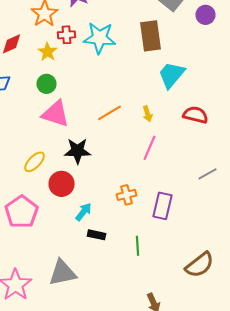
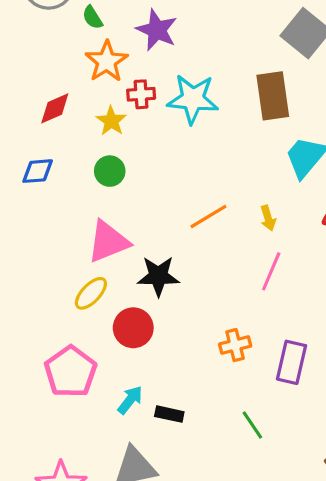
pink triangle: (56, 114) -> (108, 242), moved, turned -40
cyan arrow: (84, 212) -> (130, 400), moved
black rectangle: (96, 235) -> (169, 414), moved
green line: (138, 246) -> (252, 425), turned -30

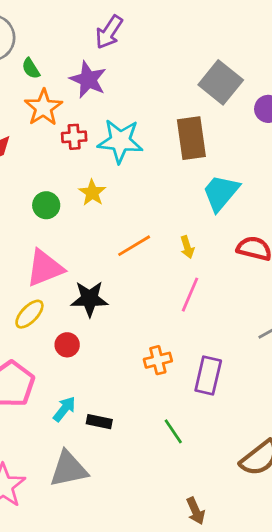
yellow star: (111, 121) -> (92, 193), moved
red circle: (133, 328) -> (67, 345), size x0.7

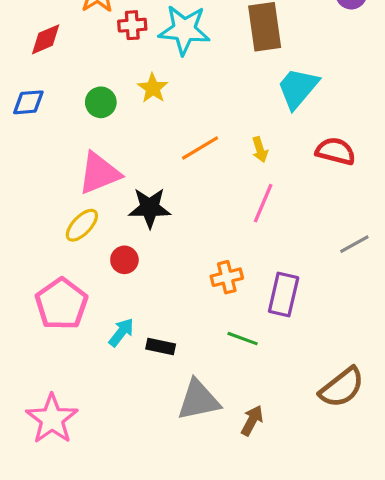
green line: (173, 431) -> (243, 339), moved, turned -36
gray triangle: (69, 469) -> (198, 400), moved
brown arrow: (196, 511) -> (252, 421), moved, turned -128

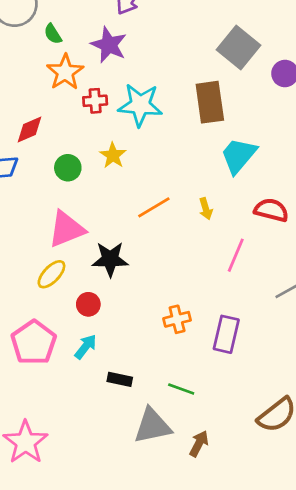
red diamond: (46, 39) -> (30, 129), moved
pink line: (263, 203) -> (236, 255), moved
cyan arrow: (121, 332) -> (86, 347), moved
green line: (243, 339) -> (181, 389), moved

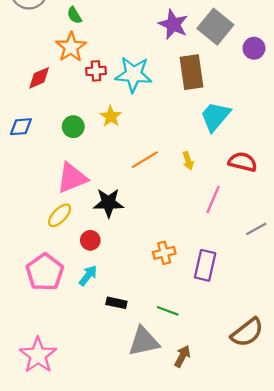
green semicircle: (53, 34) -> (74, 15), moved
purple star: (109, 45) -> (173, 24), moved
red diamond: (30, 129) -> (39, 78), moved

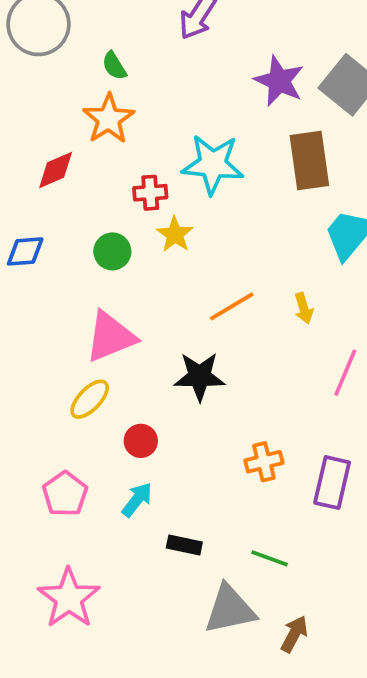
red cross: (96, 71) -> (150, 193), moved
black star: (108, 203) -> (200, 376), moved
pink pentagon: (45, 272) -> (65, 494), size x0.7
pink star: (38, 355) -> (69, 598), moved

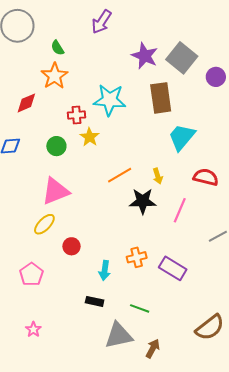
black star: (200, 376) -> (143, 201), moved
purple rectangle: (332, 483) -> (173, 268), turned -72
cyan arrow: (137, 500) -> (105, 270), moved, turned 150
pink star: (69, 598) -> (33, 329), size x0.5

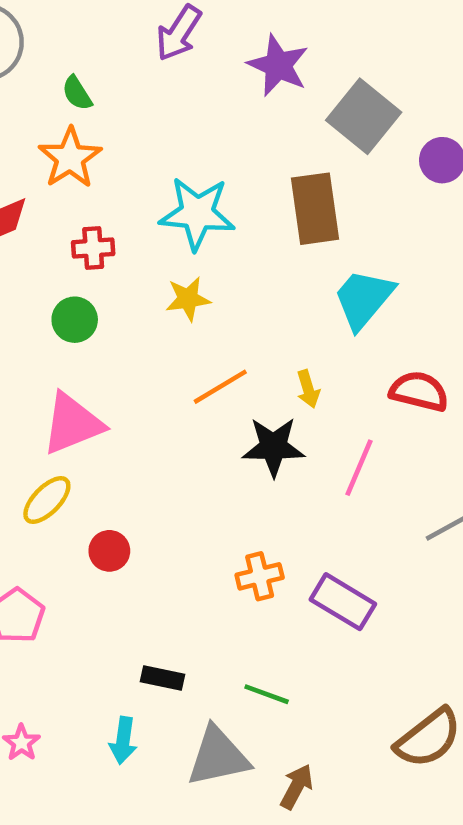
purple star: (145, 56) -> (278, 65), moved
red cross: (77, 115) -> (93, 248), moved
yellow star: (90, 137) -> (188, 299), moved, turned 30
cyan arrow: (105, 270) -> (123, 740), moved

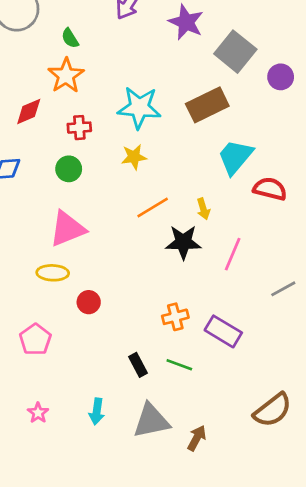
brown rectangle: (315, 209) -> (207, 105), turned 72
red semicircle: (419, 391) -> (270, 189), moved
yellow ellipse: (47, 500) -> (53, 273), turned 48
black rectangle: (162, 678) -> (138, 365), moved, turned 50
green line: (267, 694) -> (179, 365), moved

